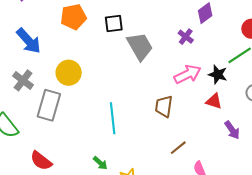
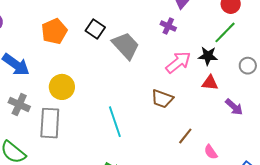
black square: (114, 24) -> (95, 29), turned -36
brown trapezoid: (164, 106) -> (162, 99), turned -65

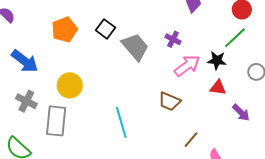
purple cross: (168, 26) -> (173, 39), moved

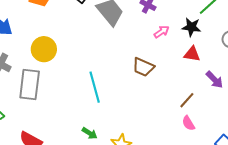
pink arrow: (187, 66) -> (162, 32), size x0.6
brown line: (191, 140) -> (187, 100), moved

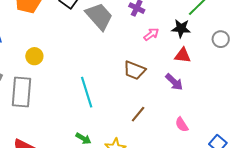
yellow circle: (44, 49) -> (34, 56), size x0.7
purple arrow: (215, 80) -> (174, 82), moved
brown line: (187, 100) -> (138, 114), moved

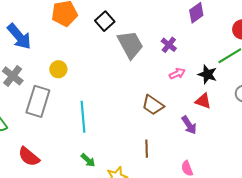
cyan line: (87, 92) -> (83, 117), moved
brown line: (138, 114) -> (147, 149), turned -54

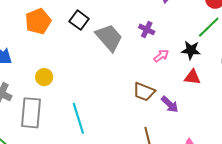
purple arrow: (189, 125) -> (170, 104), moved

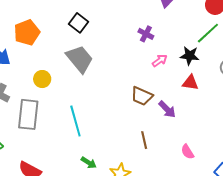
orange pentagon: (38, 21) -> (27, 32), moved
gray trapezoid: (109, 38) -> (80, 59), moved

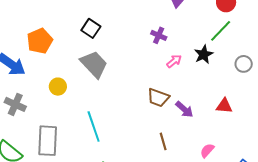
black star: (190, 56) -> (204, 54), turned -30
red triangle: (190, 83) -> (224, 106), moved
gray rectangle: (28, 114) -> (48, 141), moved
pink semicircle: (187, 152) -> (207, 151), turned 77

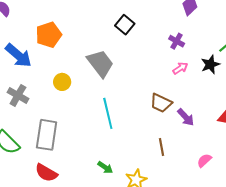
black square: (91, 28) -> (125, 25), moved
purple cross: (159, 35) -> (177, 41), moved
cyan line: (94, 127) -> (108, 113), moved

